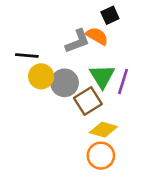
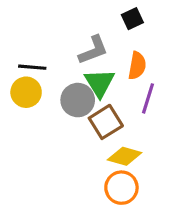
orange semicircle: (97, 36) -> (137, 66), moved, turned 70
yellow circle: (41, 76) -> (26, 92), moved
green triangle: (102, 76) -> (100, 83), moved

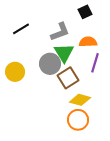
orange semicircle: (137, 66) -> (88, 42), turned -102
black line: (32, 67) -> (21, 29), moved, turned -36
yellow circle: (26, 92) -> (15, 72), moved

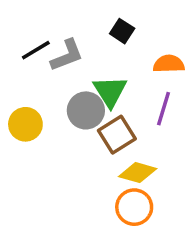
black square: (85, 12) -> (122, 31), moved, turned -32
gray L-shape: (60, 32) -> (67, 55), moved
orange semicircle: (88, 42) -> (169, 64), moved

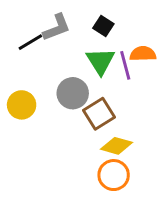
gray L-shape: (67, 55) -> (57, 27), moved
green triangle: (110, 91) -> (100, 61), moved
purple line: (164, 109) -> (125, 65), moved, turned -32

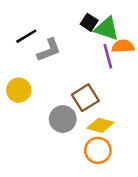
gray L-shape: (57, 27) -> (49, 50), moved
green triangle: (100, 61) -> (107, 29), moved, turned -40
gray circle: (73, 93) -> (63, 119), moved

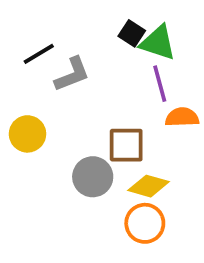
orange semicircle: (123, 46) -> (182, 117), moved
brown square: (85, 98) -> (126, 145), turned 32

